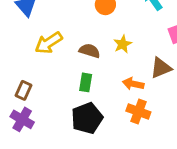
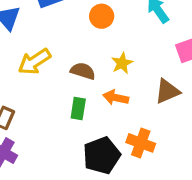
orange arrow: (133, 84) -> (116, 98), moved
black pentagon: (87, 118) -> (102, 155), moved

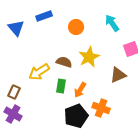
yellow arrow: (34, 62) -> (39, 72), moved
yellow star: (122, 63) -> (89, 57), size x1.5
orange arrow: (116, 98) -> (80, 90), moved, turned -70

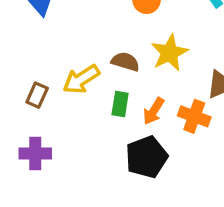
brown rectangle: (14, 92) -> (37, 95), moved
orange cross: (101, 108) -> (194, 116), moved
purple cross: (13, 114) -> (35, 153), turned -30

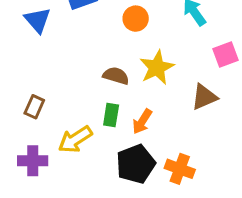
yellow arrow: (81, 79) -> (75, 139), moved
orange cross: (194, 116) -> (180, 169), moved

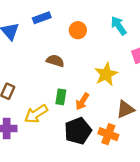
yellow star: (157, 68) -> (106, 74), moved
brown semicircle: (116, 76) -> (55, 61), moved
brown triangle: (204, 97) -> (125, 109), moved

